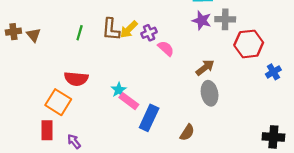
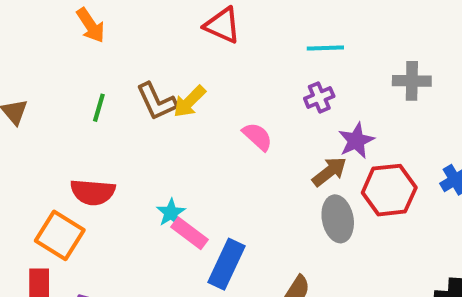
gray cross: (225, 19) -> (412, 81), moved
purple star: (202, 20) -> (356, 141), moved, turned 30
brown L-shape: (111, 29) -> (157, 102), turned -30
purple cross: (149, 33) -> (319, 97), moved
red hexagon: (249, 44) -> (389, 190), moved

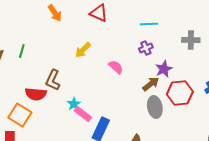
orange arrow: (91, 25) -> (55, 13), moved
brown L-shape: (157, 102) -> (53, 80), moved, turned 50
green line: (99, 108) -> (22, 51), moved

